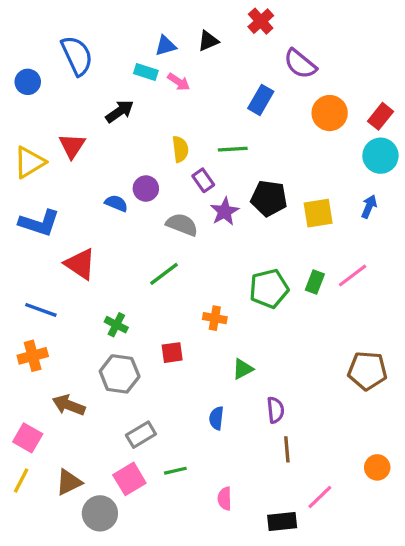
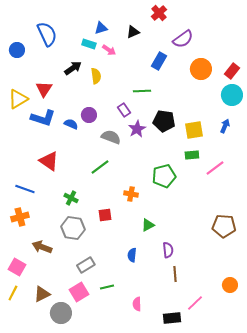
black triangle: (208, 41) -> (133, 32), moved
purple semicircle: (300, 64) -> (183, 39), turned -75
yellow semicircle: (180, 149) -> (96, 76), moved
blue L-shape: (39, 223) -> (43, 118), moved
green rectangle: (315, 282) -> (192, 155), moved, turned 64

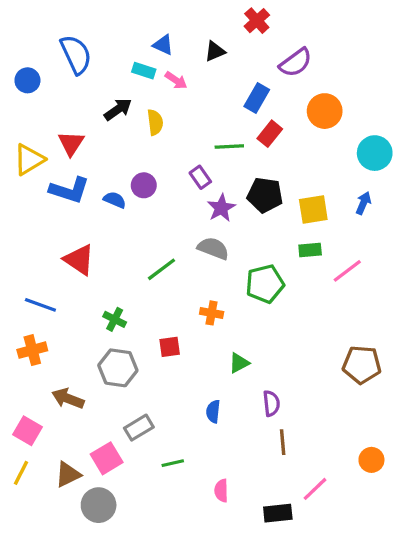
blue triangle: (101, 28) -> (163, 45), turned 40
red rectangle: (232, 71) -> (270, 134), moved
gray semicircle: (111, 137) -> (213, 248), moved
pink square: (79, 292) -> (107, 458), moved

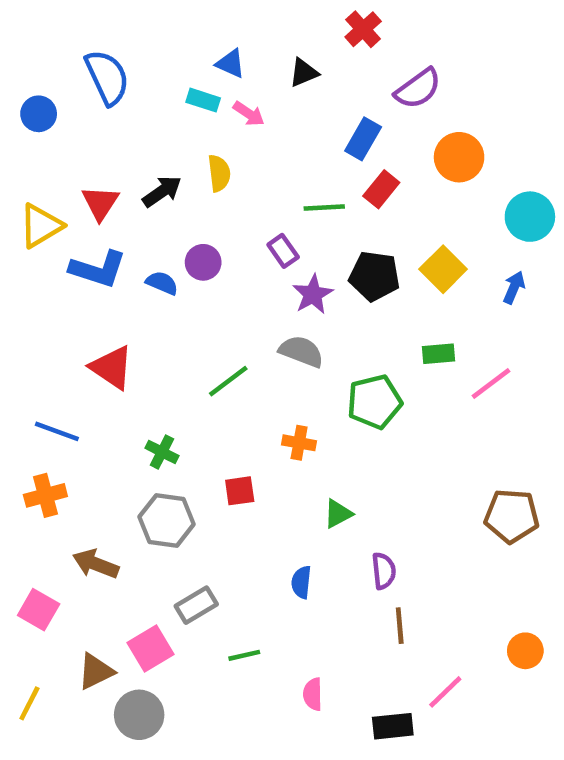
black arrow: (118, 109) -> (162, 191), moved
yellow square: (313, 210) -> (443, 269), moved, turned -36
yellow line: (21, 473) -> (29, 703), moved

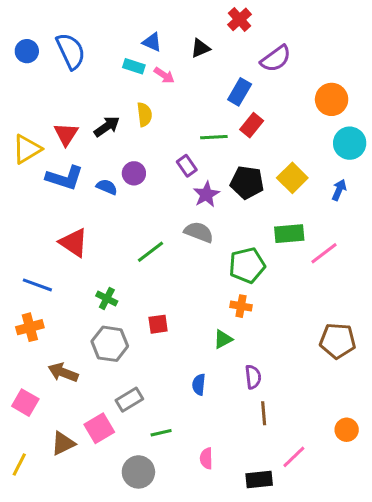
blue circle: (39, 114) -> (27, 51), moved
orange circle: (459, 157) -> (332, 99), moved
green rectangle: (438, 354) -> (289, 234), size x1.4
orange cross: (299, 443) -> (241, 306), moved
gray circle: (139, 715) -> (138, 472), moved

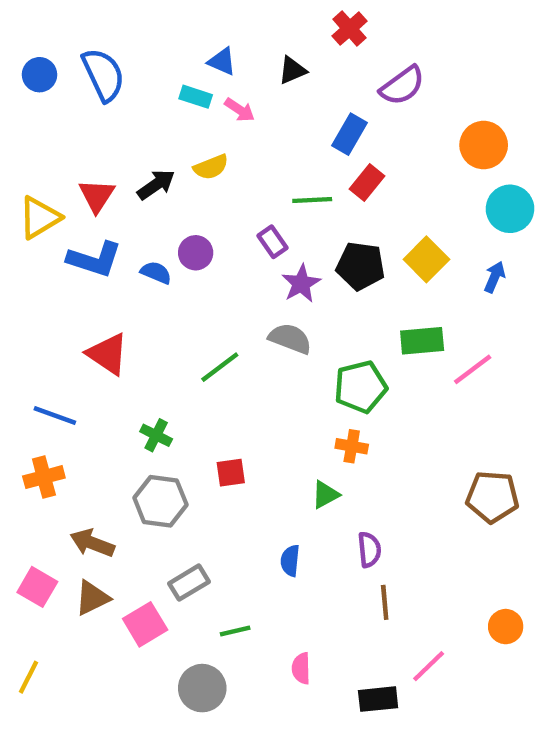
yellow semicircle: (144, 114) -> (211, 167), turned 75
brown triangle: (63, 443) -> (92, 598), moved

